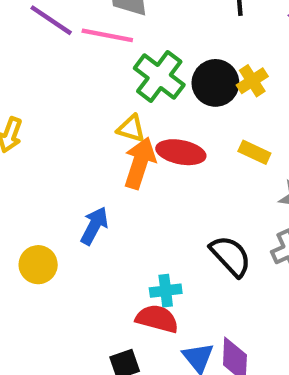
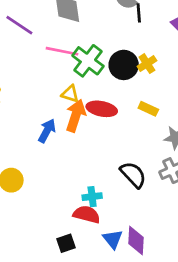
pink line: (107, 35) -> (62, 51), moved
blue arrow: (94, 226) -> (47, 131), moved

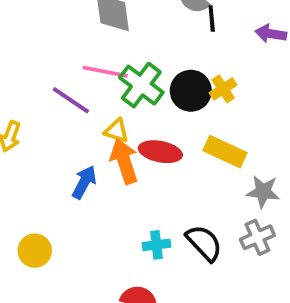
purple line: (19, 25) -> (71, 100), moved
yellow rectangle: (148, 109) -> (225, 152), size x1.5
orange arrow: (76, 116) -> (124, 161), turned -36
cyan cross: (92, 197) -> (157, 245), moved

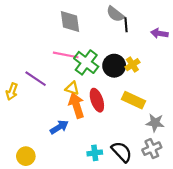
purple line: (71, 100) -> (36, 79), moved
red ellipse: (160, 152) -> (97, 100), turned 60
blue arrow: (84, 182) -> (59, 127), moved, turned 30

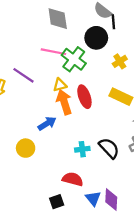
black circle: (114, 66) -> (96, 38), moved
yellow triangle: (72, 88) -> (60, 85), turned -32
yellow circle: (26, 156) -> (26, 148), moved

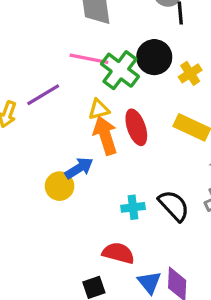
black circle: (96, 38) -> (154, 57), moved
purple line: (23, 75) -> (43, 95), turned -65
yellow circle: (26, 148) -> (60, 186), moved

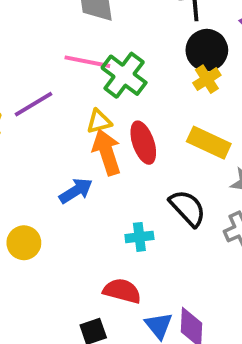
black circle: (154, 57) -> (207, 50), moved
yellow circle: (60, 186) -> (24, 243), moved
black semicircle: (174, 206) -> (188, 208), moved

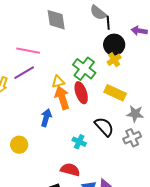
pink line: (87, 62) -> (28, 51), moved
green cross: (124, 75) -> (84, 69), moved
blue arrow: (76, 191) -> (46, 118), turned -42
cyan cross: (139, 237) -> (79, 142), turned 32

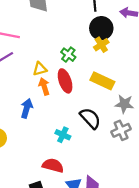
green cross: (84, 69) -> (68, 55), size x0.6
orange arrow: (62, 98) -> (44, 86), size x0.7

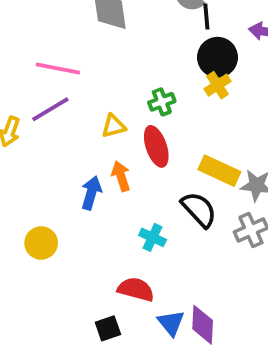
green cross: (68, 55) -> (162, 102), turned 32
yellow rectangle: (102, 81) -> (219, 171), moved
orange arrow: (44, 86) -> (121, 176), moved

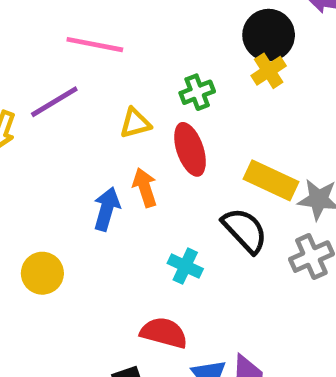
pink line: (58, 68) -> (95, 45), moved

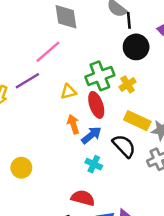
pink line: (95, 45) -> (48, 52), turned -52
yellow cross: (269, 71) -> (128, 84), moved
green cross: (197, 92) -> (100, 76), size x1.6
blue arrow: (107, 209) -> (91, 135), moved, turned 35

